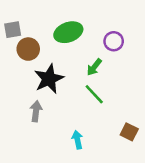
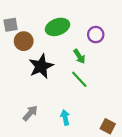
green arrow: (94, 67) -> (79, 56), turned -72
gray arrow: (36, 111) -> (30, 113), moved, turned 35
brown square: (129, 132) -> (108, 126), moved

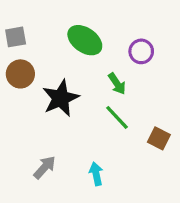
green ellipse: (57, 27) -> (85, 40), turned 55
brown circle: (24, 41) -> (20, 74), moved
brown square: (108, 126) -> (159, 138), moved

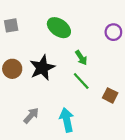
purple circle: (141, 51) -> (113, 32), moved
brown circle: (20, 74) -> (12, 69), moved
cyan arrow: (96, 174) -> (67, 120), size x1.5

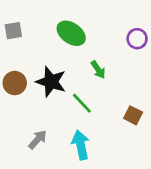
black star: (42, 68) -> (51, 82), turned -30
green line: (81, 81) -> (82, 103), moved

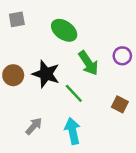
gray square: (13, 31) -> (17, 19), moved
purple circle: (137, 39) -> (122, 56), moved
green arrow: (98, 70) -> (88, 63), size x1.5

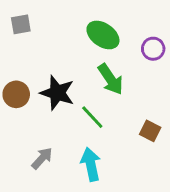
green ellipse: (64, 30) -> (103, 35), moved
purple circle: (122, 56) -> (153, 49), moved

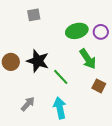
gray square: (21, 24) -> (34, 15), moved
green ellipse: (103, 35) -> (77, 31), moved, turned -50
green arrow: (111, 79) -> (88, 59), moved

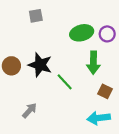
green arrow: (88, 59) -> (93, 63), turned 35
cyan arrow: (60, 108) -> (99, 118), moved, turned -85

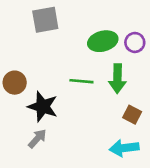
gray square: (36, 16) -> (45, 20), size x1.5
black star: (40, 65) -> (43, 107), moved
green line: (65, 82) -> (81, 81), moved, turned -42

